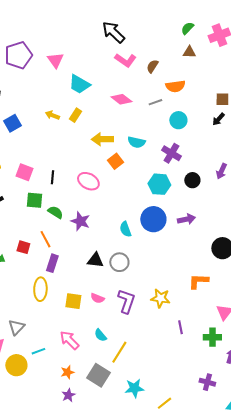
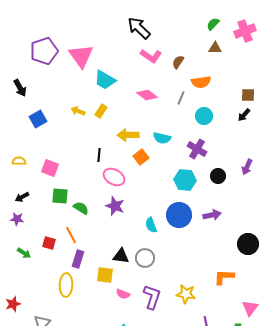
pink triangle: (55, 60) -> (81, 56), size x1.5
gray line: (155, 102) -> (181, 98), turned -48
black line: (52, 177) -> (99, 155), moved
purple star: (80, 221) -> (115, 206), moved
yellow square: (73, 301) -> (105, 275), moved

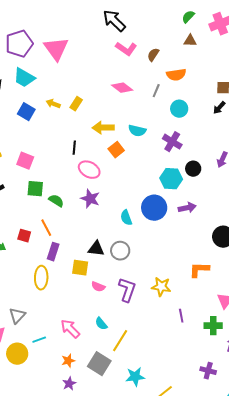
cyan trapezoid: (105, 80) -> (24, 78), moved
blue square: (38, 119) -> (26, 112), moved, turned -30
cyan hexagon: (185, 180) -> (171, 179), moved

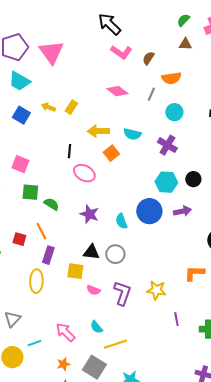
black circle: (193, 169) -> (193, 179), moved
purple star: (90, 199) -> (89, 214), moved
yellow line: (120, 341) -> (115, 344), turned 40

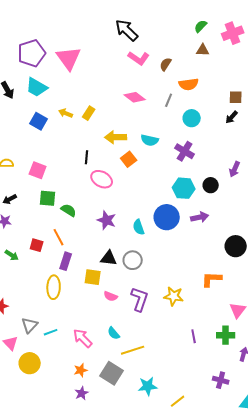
purple line: (176, 319) -> (194, 336), moved
cyan line: (34, 343) -> (51, 332), moved

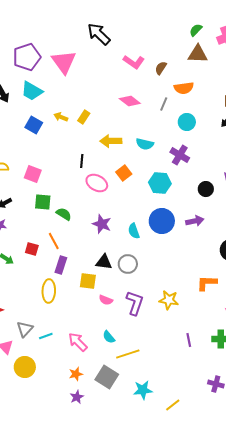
black arrow: (127, 30) -> (99, 34), moved
brown triangle: (203, 50) -> (198, 54), size x1.5
orange square: (129, 159) -> (124, 173), moved
cyan hexagon: (184, 188) -> (160, 183), moved

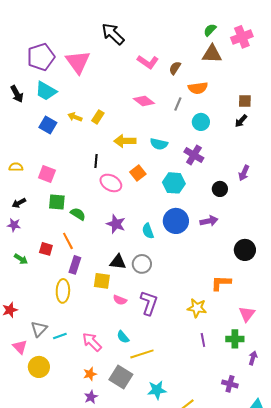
yellow star: (169, 300) -> (197, 308), moved

